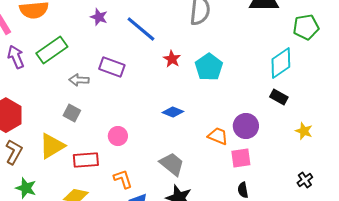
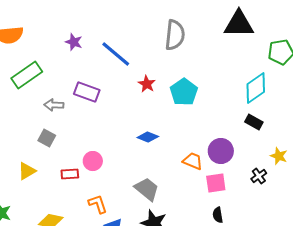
yellow triangle: (52, 146) -> (27, 171), size x0.7
red rectangle: (86, 160) -> (70, 174), moved, size x0.7
black cross: (305, 180) -> (259, 176), moved

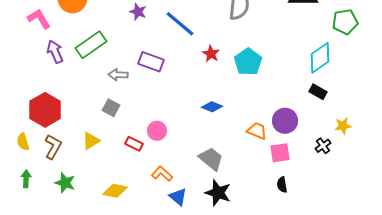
yellow star: (279, 156) -> (343, 126), turned -30
red rectangle: (70, 174) -> (134, 144), turned 30
orange L-shape: (98, 204) -> (162, 174), turned -30

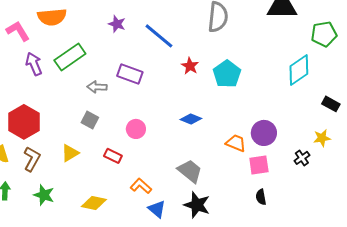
black rectangle: (318, 92) -> (331, 104), moved
pink circle: (157, 131) -> (136, 129), moved

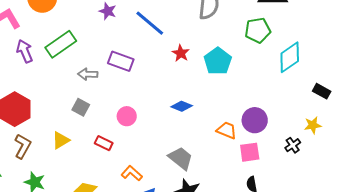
green pentagon: (324, 34) -> (258, 30), moved

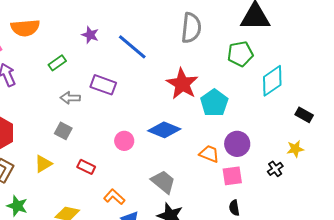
green rectangle: (61, 44) -> (57, 63), moved, size x0.6
red star: (181, 53) -> (182, 84), moved, size x1.8
cyan pentagon: (218, 61) -> (214, 103), moved
blue diamond: (182, 106) -> (164, 130), size x1.5
pink circle: (127, 116) -> (124, 141), moved

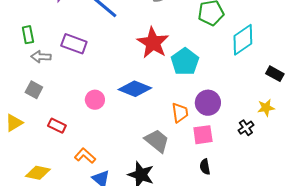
green rectangle: (57, 63) -> (28, 35), moved, turned -66
orange trapezoid: (209, 154) -> (180, 113), turned 60
gray trapezoid: (163, 182) -> (157, 141), moved

